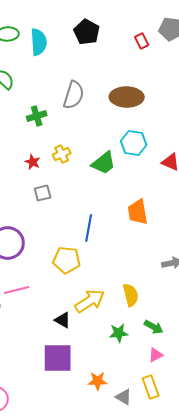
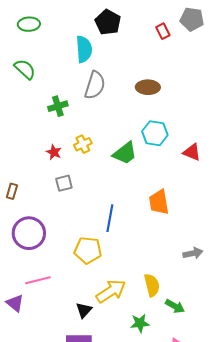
cyan semicircle: (39, 42) -> (84, 49), moved
brown ellipse: (127, 97) -> (148, 87), size x0.7
black triangle: (63, 320) -> (84, 310), turned 42
green arrow: (154, 327) -> (175, 306), moved

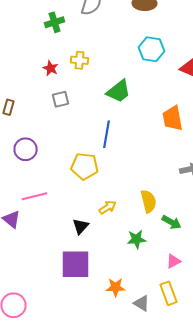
yellow cross: (83, 144) -> (80, 60), turned 30
green trapezoid: (125, 153) -> (118, 91), moved
orange trapezoid: (159, 202) -> (172, 118), moved
purple circle: (29, 233) -> (26, 149), size x0.7
yellow arrow: (111, 291) -> (108, 207), size x0.6

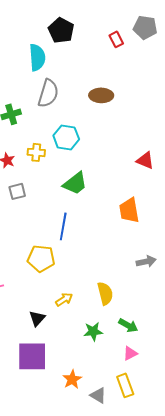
cyan hexagon: (152, 49) -> (66, 137), moved
green arrow: (172, 222) -> (128, 325), moved
orange star: (116, 287) -> (72, 379), turned -30

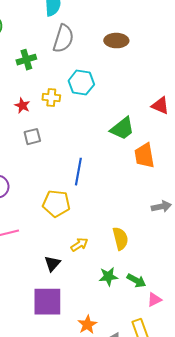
green trapezoid: (75, 183) -> (122, 129), moved
green arrow: (128, 325) -> (136, 281), moved
pink triangle: (130, 353) -> (154, 300), moved

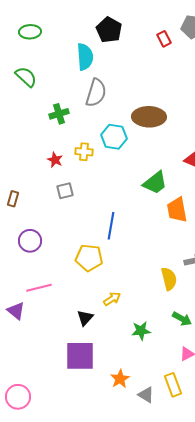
brown ellipse: (116, 41) -> (149, 117), moved, size x1.4
yellow semicircle: (120, 239) -> (169, 279), moved
green arrow: (136, 281) -> (182, 319), moved

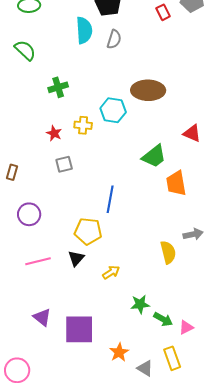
gray semicircle: (96, 93) -> (114, 39), moved, size x0.7
purple triangle: (16, 311) -> (42, 317), moved
black triangle: (85, 318) -> (76, 258), moved
green arrow: (182, 319) -> (163, 319), moved

